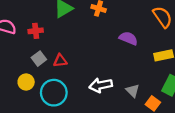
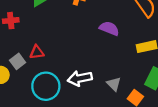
gray square: (39, 59) -> (18, 61), moved
cyan circle: (54, 93) -> (46, 86), moved

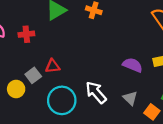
purple semicircle: (109, 28) -> (133, 65), moved
white arrow: (80, 78) -> (96, 92), turned 60

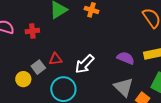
white arrow: (96, 92) -> (84, 64), moved, turned -95
gray triangle: (130, 98) -> (124, 87), size x1.5

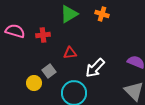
red triangle: (55, 59) -> (70, 53), moved

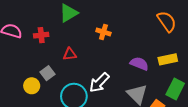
orange cross: (102, 14) -> (103, 32), moved
white arrow: (95, 68) -> (99, 83), moved

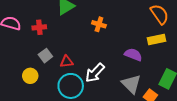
red triangle: (70, 54) -> (67, 62), moved
yellow rectangle: (168, 59) -> (157, 39), moved
gray square: (48, 73) -> (45, 56), moved

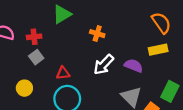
gray square: (45, 56) -> (36, 57), moved
white arrow: (95, 73) -> (104, 65), moved

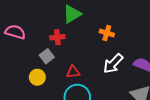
red cross: (34, 37) -> (57, 37), moved
yellow circle: (24, 88) -> (37, 77), moved

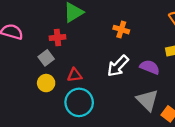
orange cross: (107, 33) -> (121, 30), moved
yellow circle: (37, 77) -> (46, 83), moved

